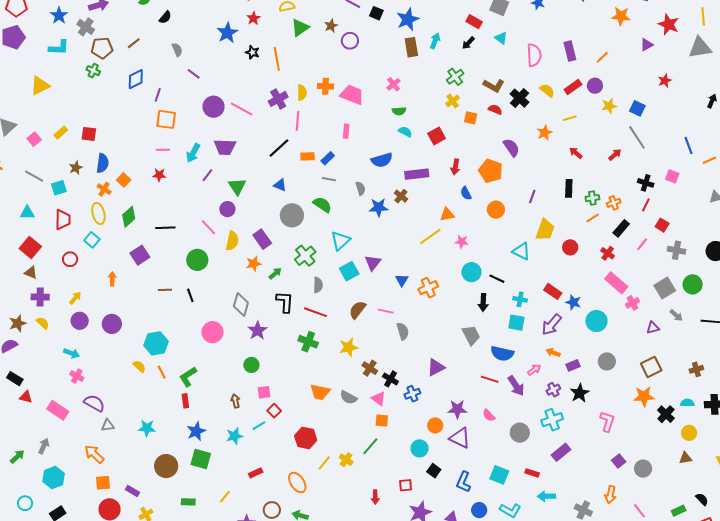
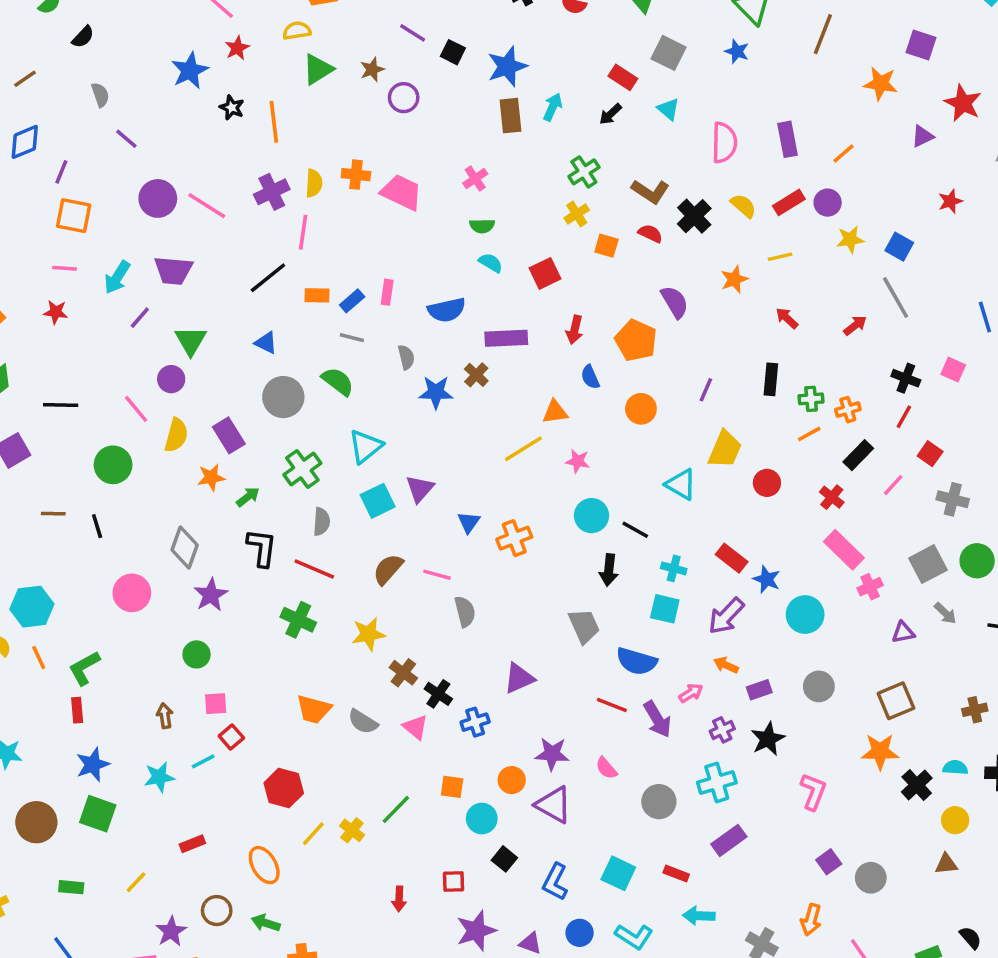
pink rectangle: (346, 131) -> (387, 292), moved
orange square: (382, 421) -> (452, 787), moved

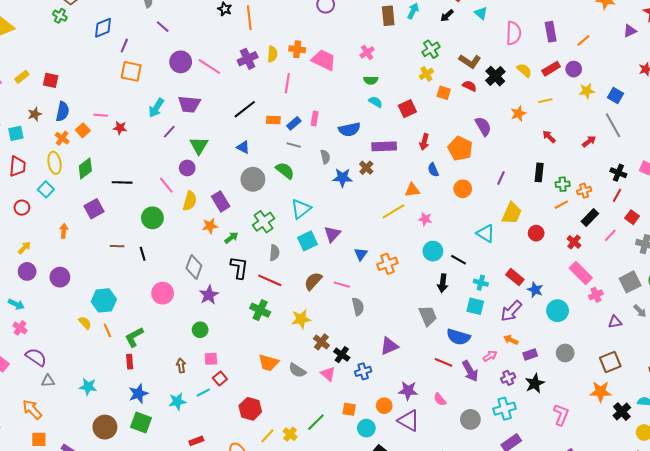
pink line: (303, 232) -> (287, 83), moved
pink line: (65, 268) -> (101, 115), moved

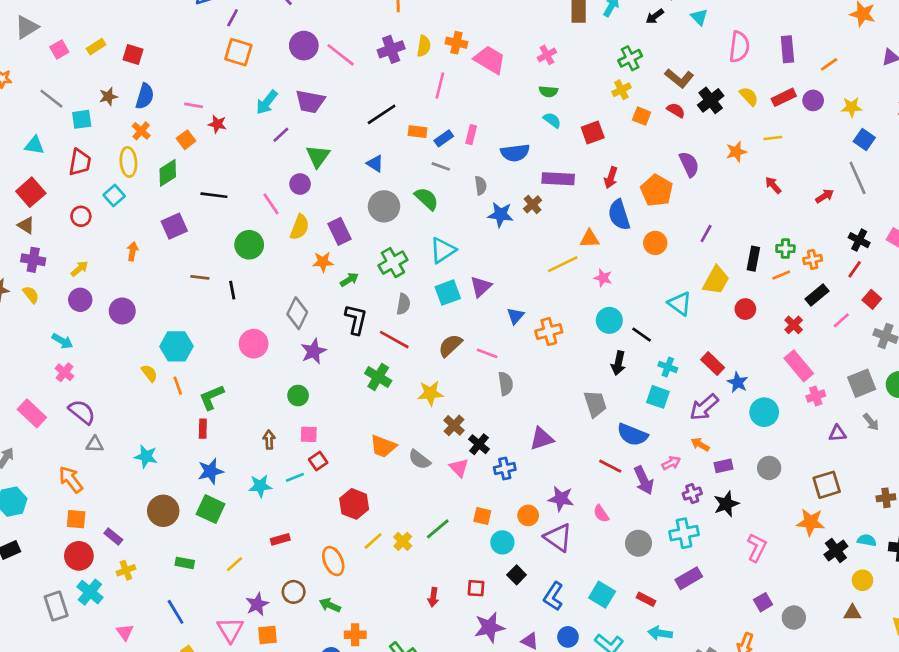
yellow star: (587, 91) -> (852, 107), moved
orange square: (83, 130) -> (186, 140), moved
blue semicircle: (433, 170) -> (619, 215), size x1.6
black rectangle: (539, 172) -> (753, 259), moved

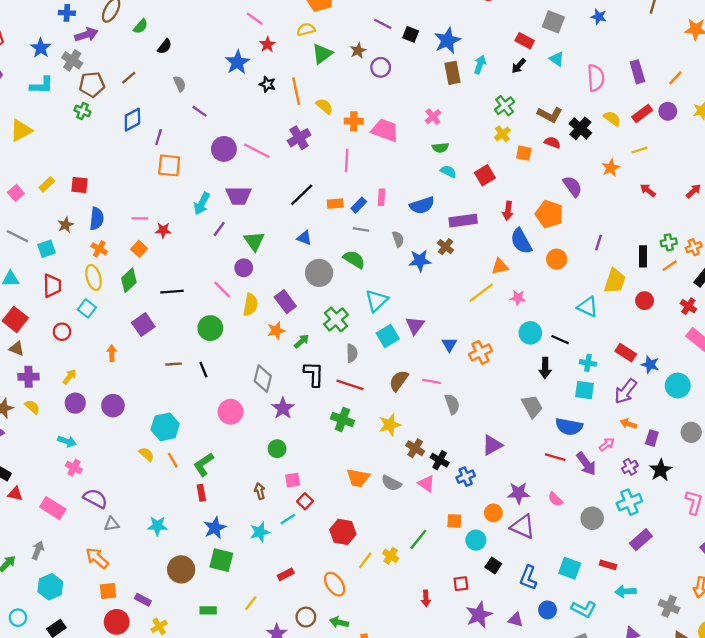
yellow semicircle: (424, 46) -> (324, 106), moved, turned -48
purple rectangle: (723, 466) -> (652, 438), turned -49

